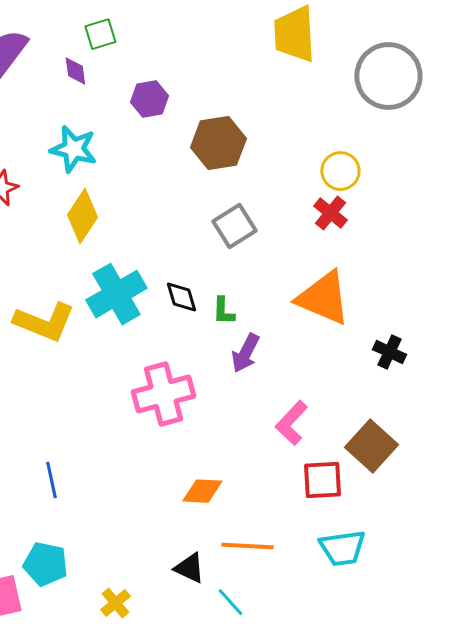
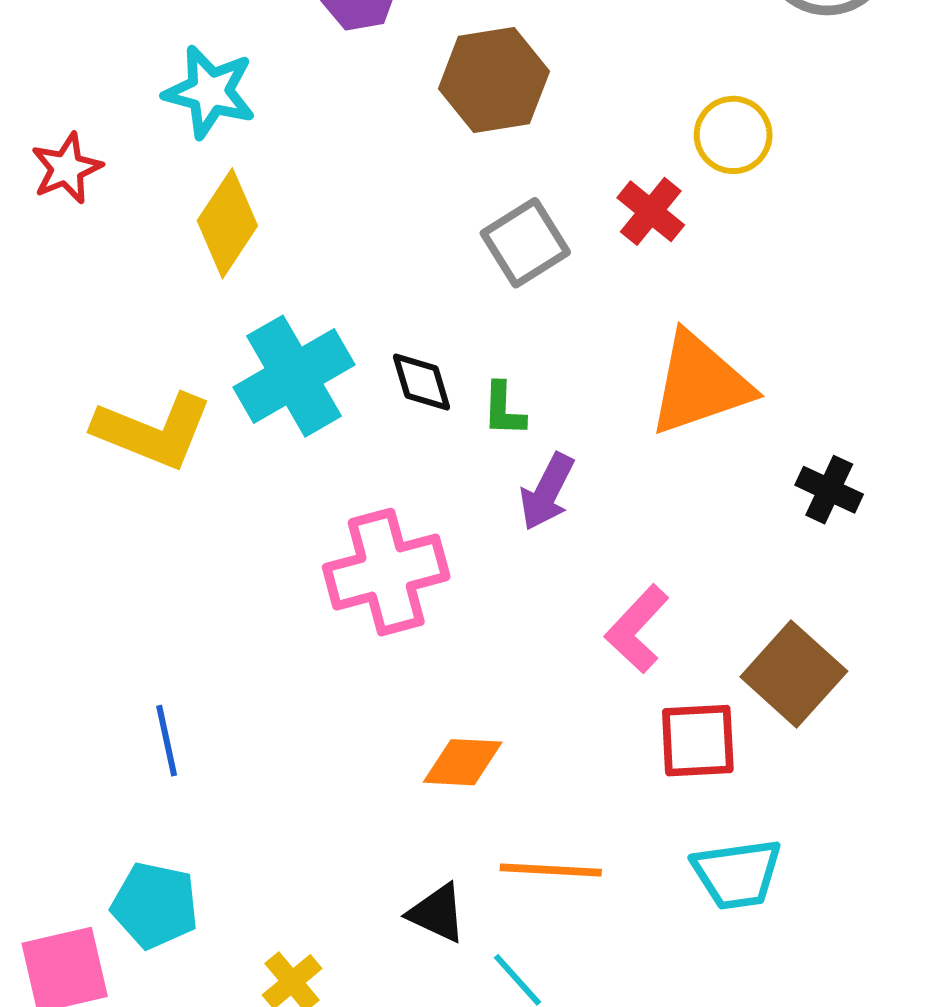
red cross: (330, 213) -> (651, 211), moved
orange triangle: (323, 298) -> (700, 384), turned -42

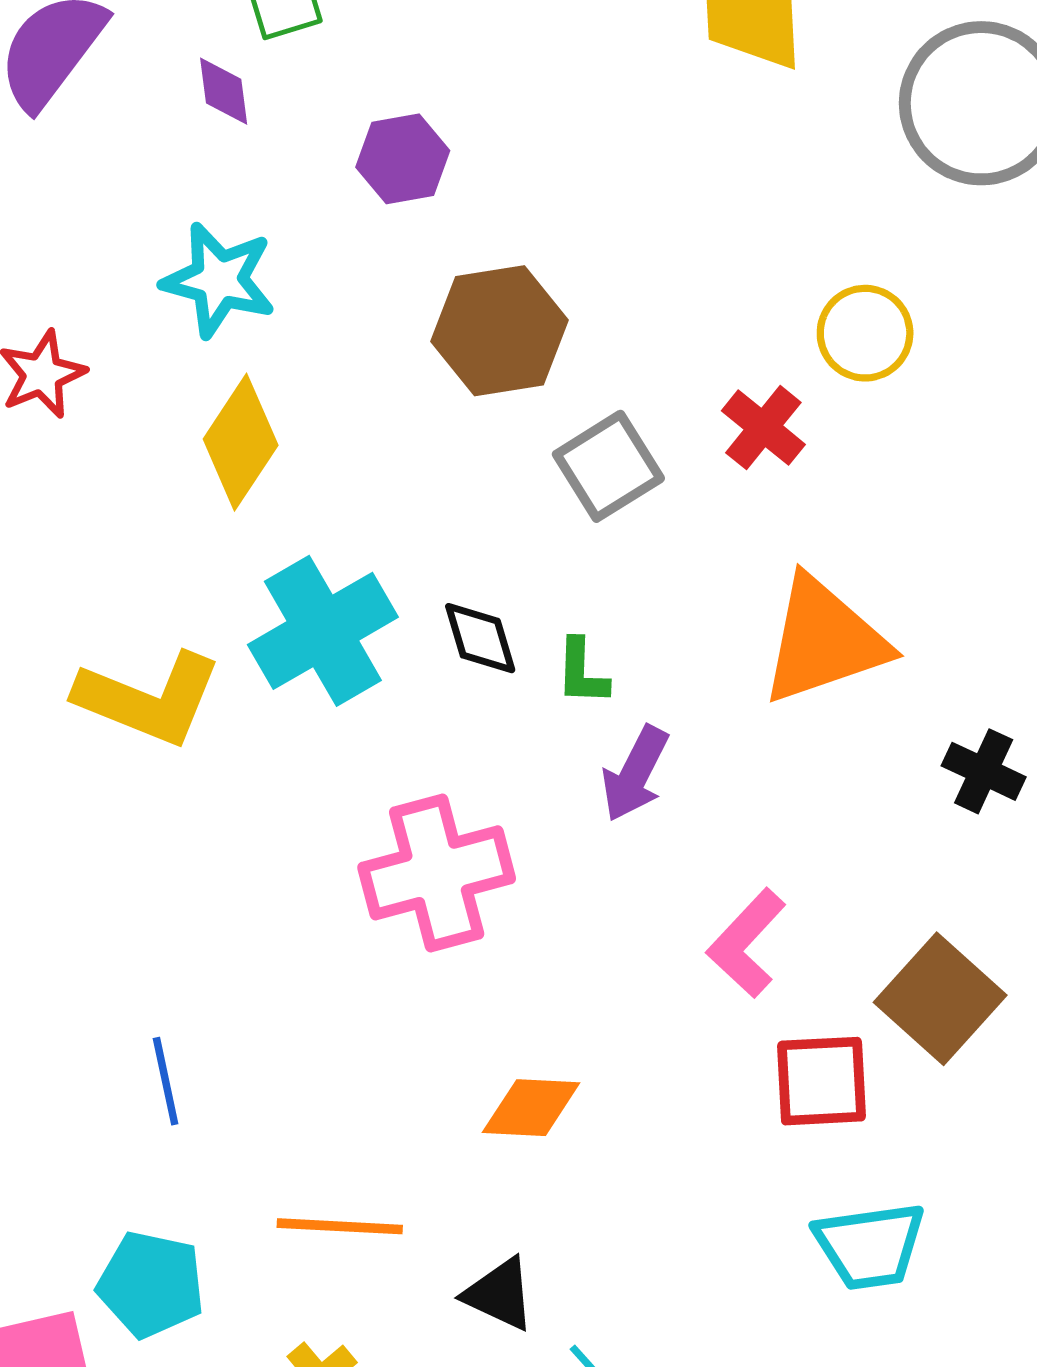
brown hexagon: (494, 80) -> (500, 331), moved
orange line: (551, 870) -> (340, 1226), moved

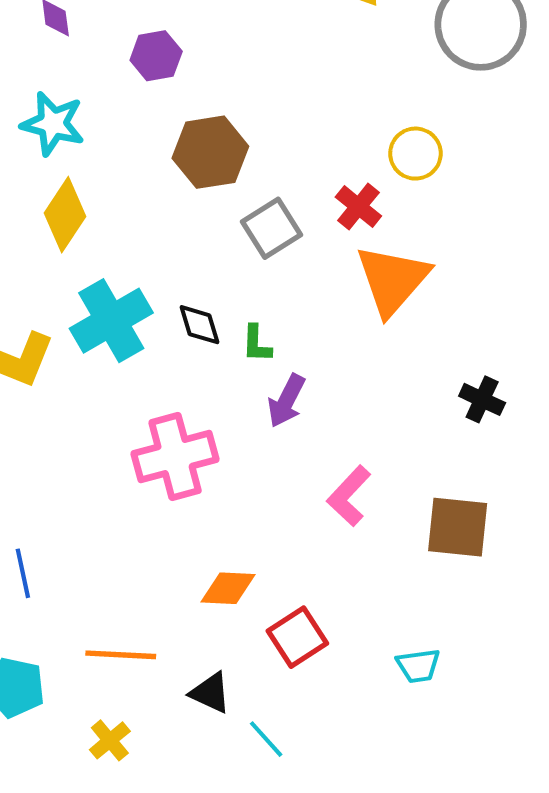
orange triangle: (824, 641) -> (392, 280), moved, turned -30
brown square: (940, 999) -> (458, 527), turned -36
red square: (821, 1081) -> (297, 637), moved, turned -30
cyan trapezoid: (870, 1246) -> (418, 666), size x0.7

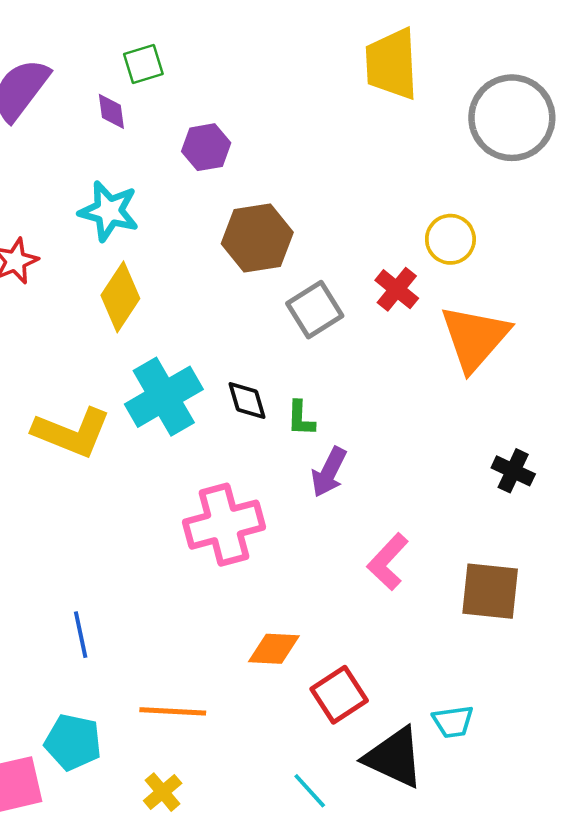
orange triangle: (392, 280) -> (475, 338), moved
black triangle: (210, 693) -> (394, 757), moved, size x1.6

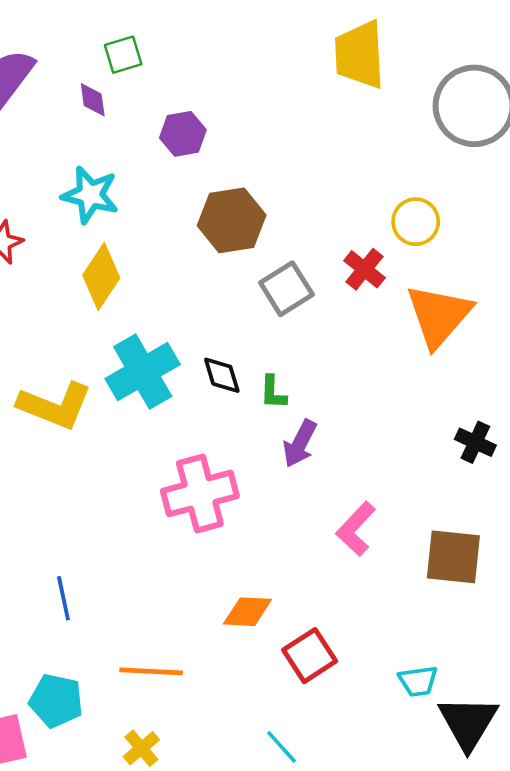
black triangle: (394, 757) -> (468, 723), moved, turned 36

